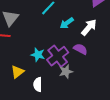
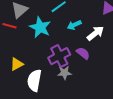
cyan star: (38, 55) -> (40, 27), moved, size x1.5
white semicircle: (38, 85) -> (34, 80), size x1.5

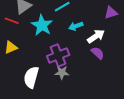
purple semicircle: (83, 53) -> (98, 53), moved
yellow triangle: (17, 64) -> (11, 47), moved

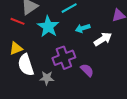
purple semicircle: (98, 53) -> (87, 70), moved
gray star: (62, 72) -> (47, 78), moved
white semicircle: (31, 77) -> (26, 65), moved, turned -35

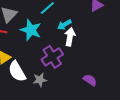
white arrow: (103, 39) -> (70, 37), moved, turned -36
purple semicircle: (87, 70) -> (90, 80), moved

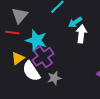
cyan star: (31, 30) -> (36, 40), moved
purple cross: (52, 57) -> (43, 57), moved

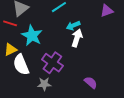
purple cross: (43, 57) -> (52, 63), moved, turned -30
gray star: (54, 78) -> (44, 84), moved

